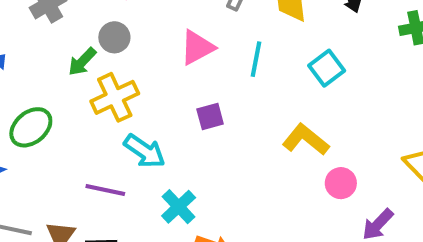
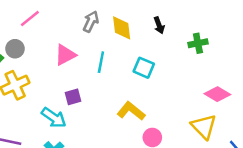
cyan square: (327, 68) -> (144, 68), turned -30
cyan arrow: (145, 151) -> (54, 118), moved

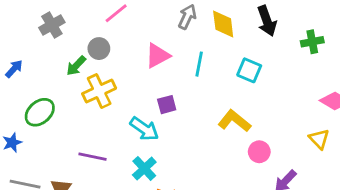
black arrow: (159, 25) -> (267, 21), size x1.5
yellow triangle: (204, 127) -> (319, 139), size x0.7

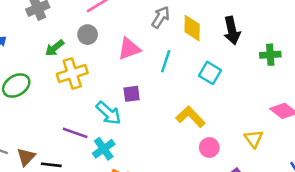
gray circle: (99, 49) -> (88, 35), moved
yellow triangle: (319, 139) -> (254, 139), moved
purple line: (92, 157) -> (75, 133), moved

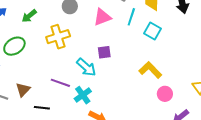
green arrow: (55, 48) -> (29, 16), moved
cyan line: (166, 61) -> (131, 17), moved
cyan square: (210, 73) -> (153, 31), moved
brown triangle: (26, 157) -> (23, 90), moved

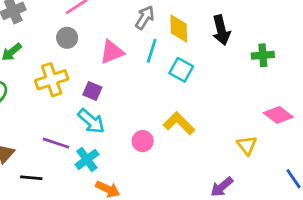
purple square: (104, 52) -> (92, 91), moved, turned 32
pink circle: (165, 94) -> (143, 141), moved

